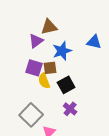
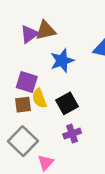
purple triangle: (36, 41) -> (29, 34), moved
brown square: (50, 68) -> (23, 105), moved
purple cross: (70, 109) -> (72, 134), turned 32

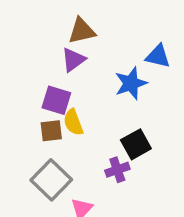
purple triangle: (29, 34) -> (73, 60), moved
blue star: (62, 61) -> (131, 83), moved
black square: (67, 103) -> (136, 144), moved

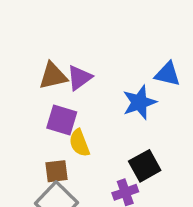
brown triangle: (82, 31) -> (53, 76), moved
brown square: (51, 131) -> (56, 171), moved

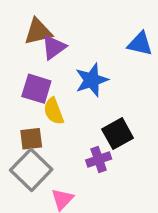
brown triangle: (53, 76) -> (38, 32), moved
blue star: (139, 102) -> (92, 80), moved

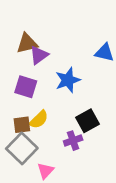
yellow semicircle: (54, 111) -> (39, 120), moved, turned -114

